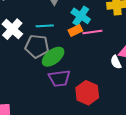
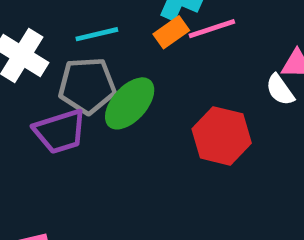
purple trapezoid: (59, 78) -> (60, 131), moved
red hexagon: (87, 93) -> (222, 136), moved

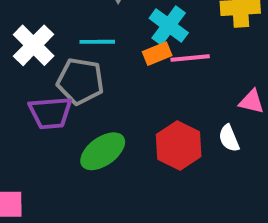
white semicircle: (280, 90) -> (229, 138), moved
green ellipse: (130, 103) -> (103, 151), moved

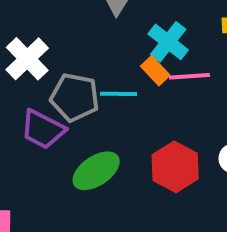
cyan line: (97, 42) -> (119, 94), moved
orange rectangle: (157, 54) -> (155, 71), turned 68
purple trapezoid: (50, 113) -> (43, 129), turned 30

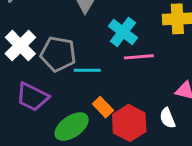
orange rectangle: (155, 71) -> (103, 107), moved
gray pentagon: (75, 97) -> (58, 54), moved

